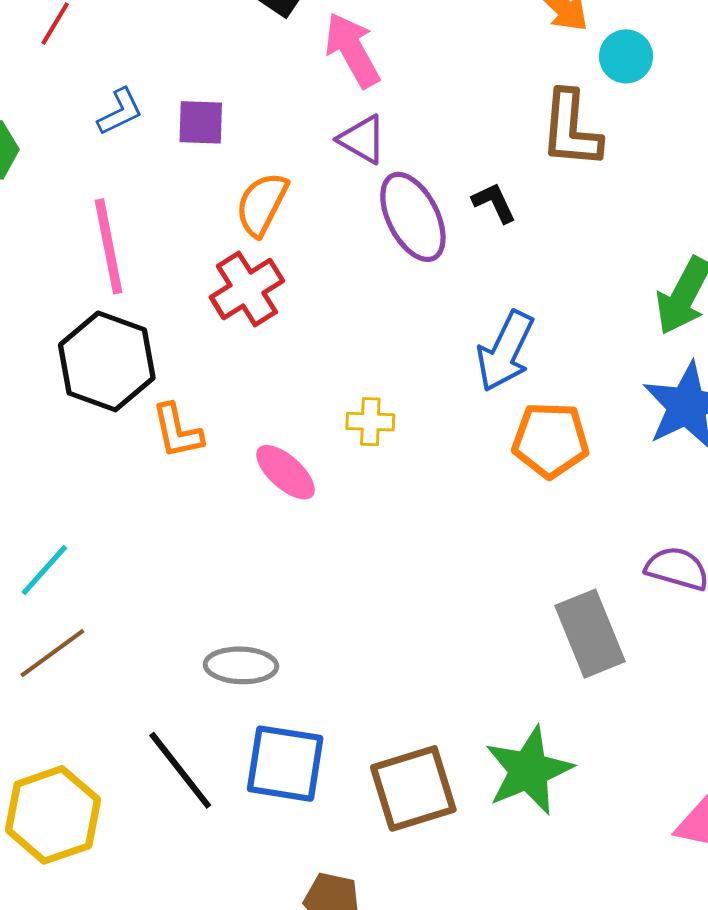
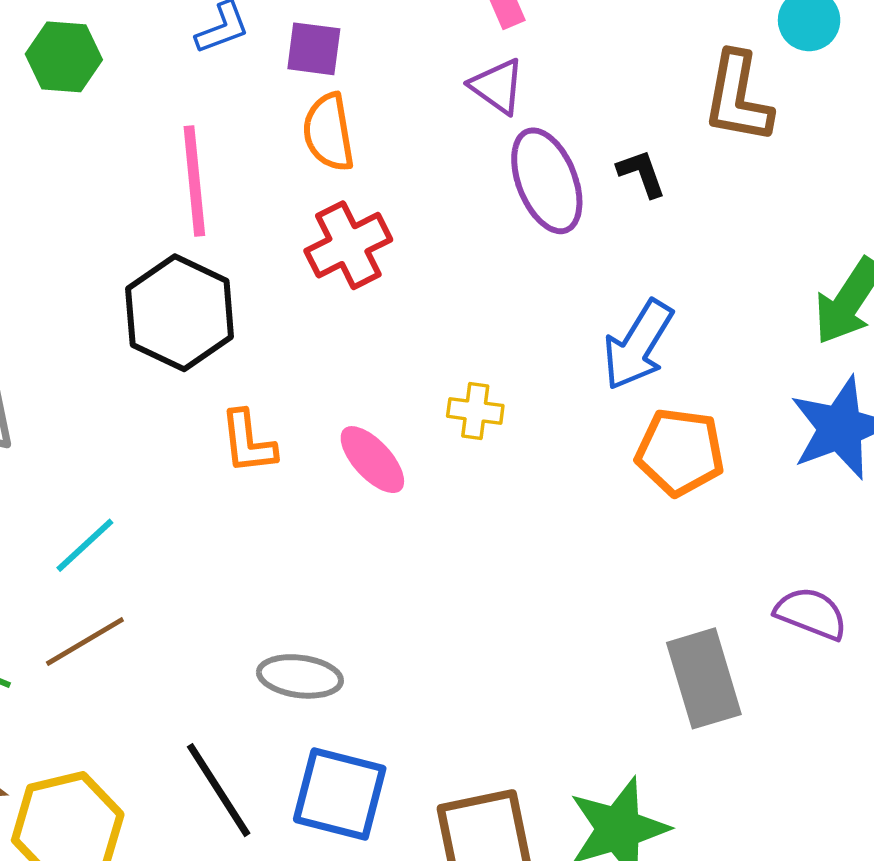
orange semicircle: (262, 204) -> (328, 132), moved, turned -42
orange L-shape: (177, 431) -> (248, 442), moved

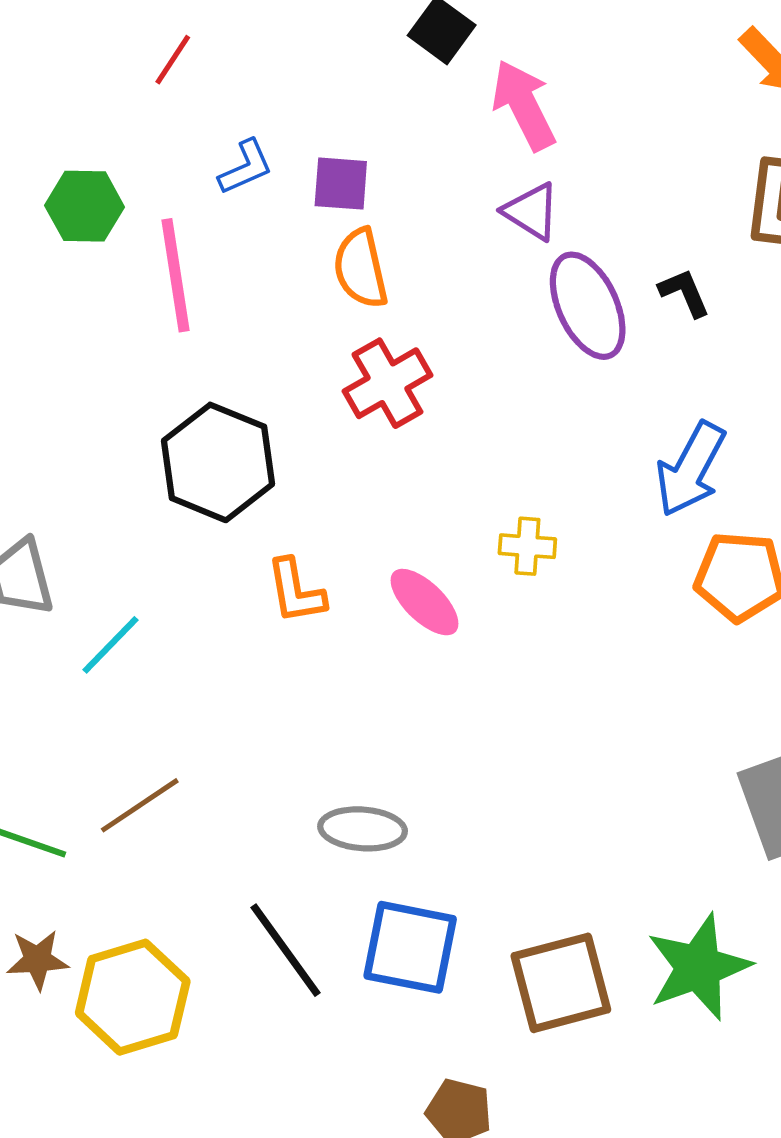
pink line: (194, 181) -> (176, 275), moved
cyan line: (85, 545) -> (111, 645), moved

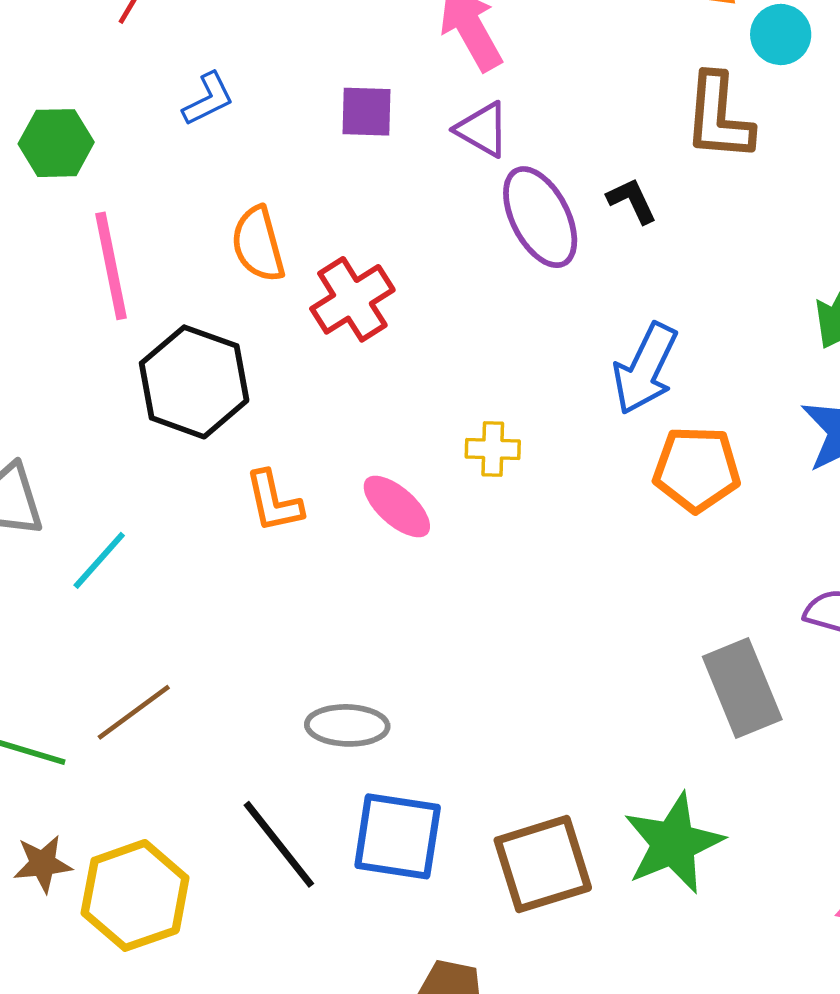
purple square: (341, 184) -> (366, 112), moved
orange semicircle: (361, 268) -> (258, 244), moved
pink line: (176, 275) -> (111, 266), moved

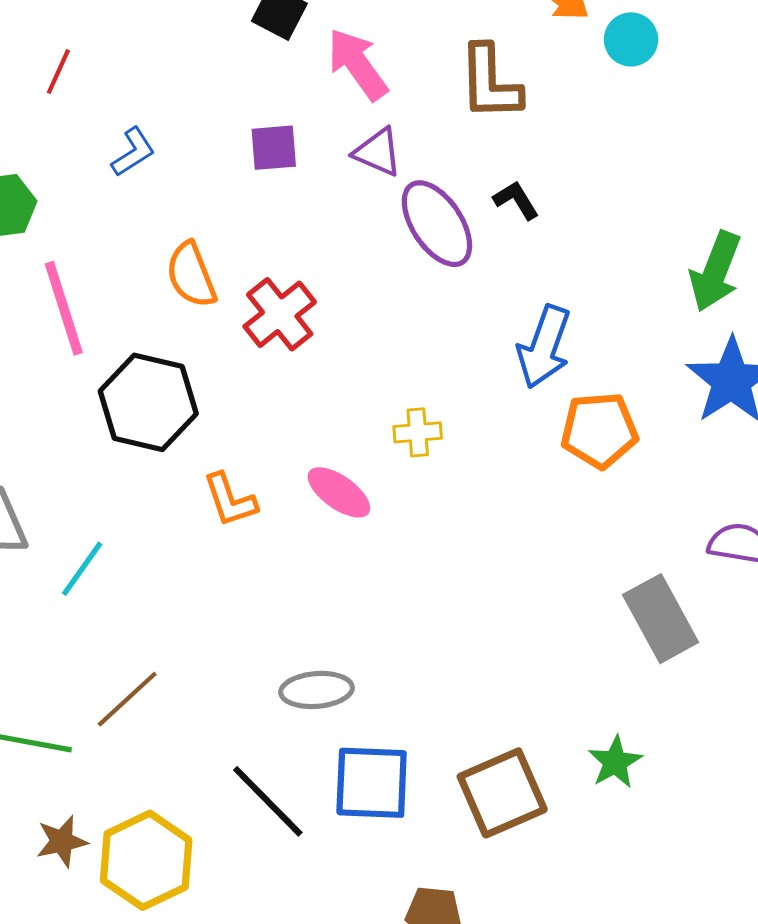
brown L-shape: (719, 117) -> (490, 83), moved
green star: (673, 843) -> (615, 762), size x0.6

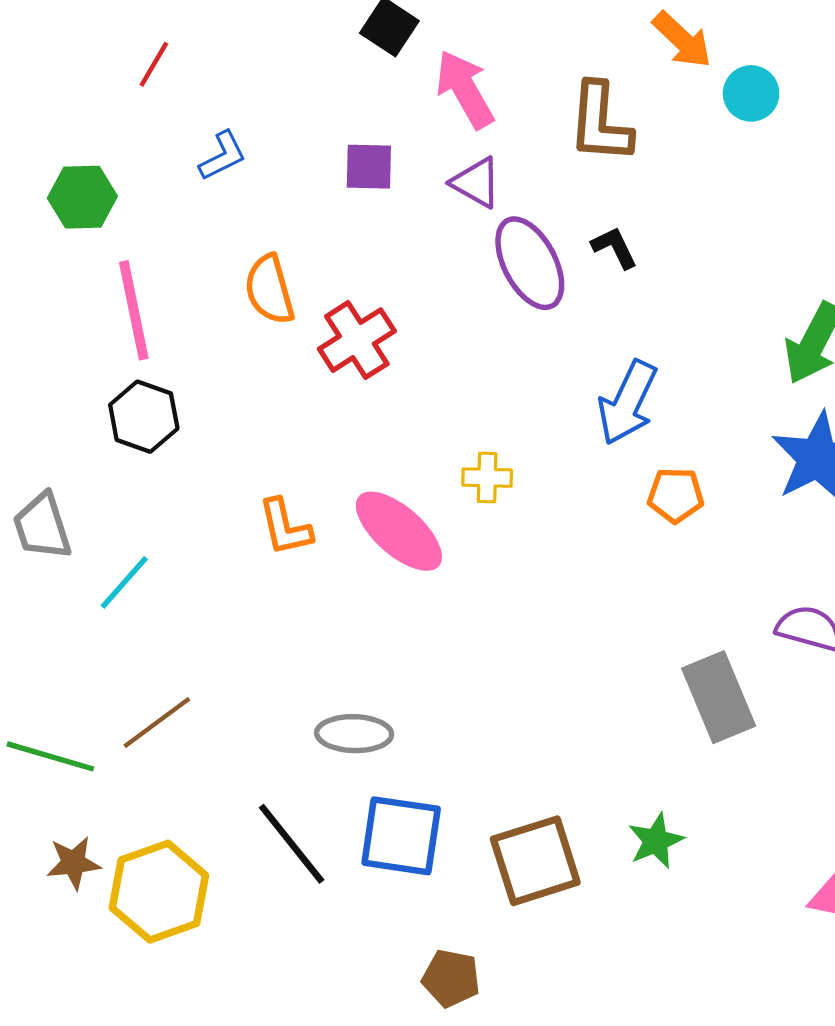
black hexagon: (148, 402) -> (144, 417), moved, size x0.7
orange pentagon: (599, 430) -> (676, 495), size x0.7
pink ellipse: (339, 492) -> (399, 531), size x1.4

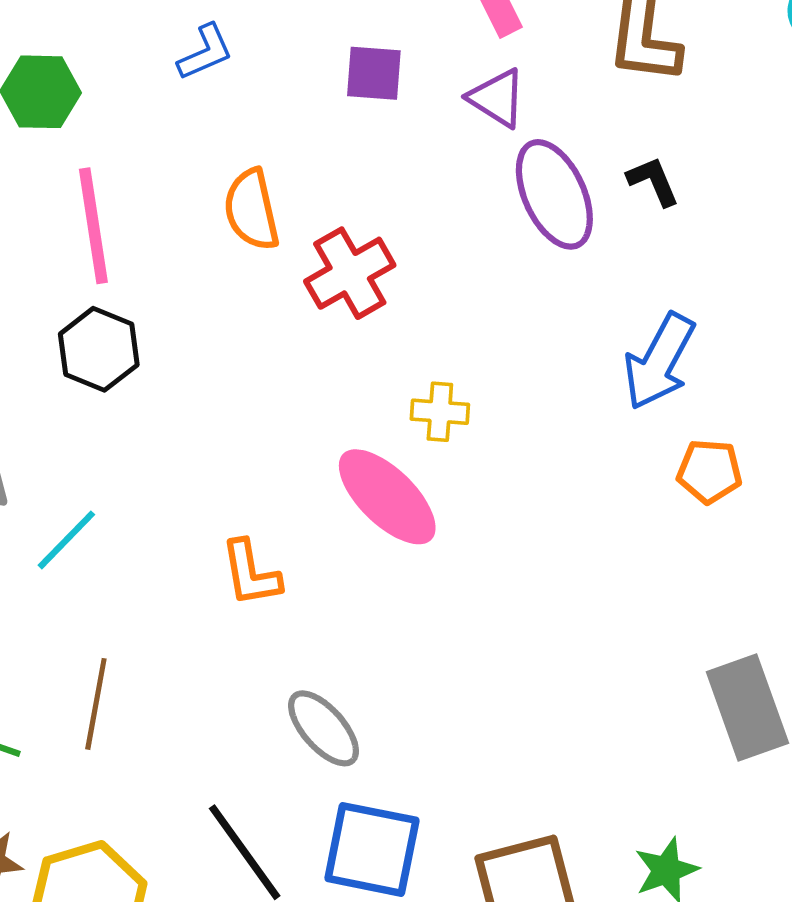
yellow cross: (487, 478) -> (440, 412), moved
orange L-shape: (285, 527) -> (251, 573), moved
brown line: (157, 722) -> (96, 704), turned -46
gray ellipse: (354, 734) -> (324, 728), turned 44

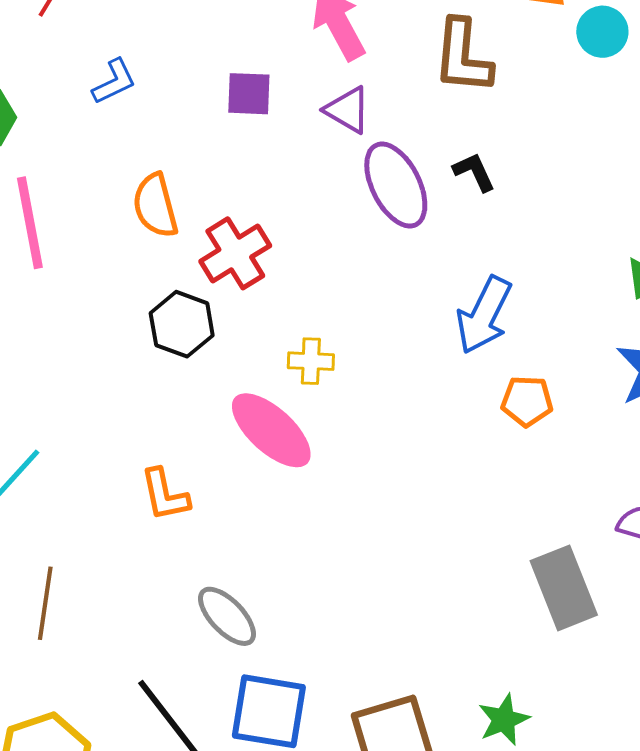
black hexagon: (99, 349) -> (182, 324), moved

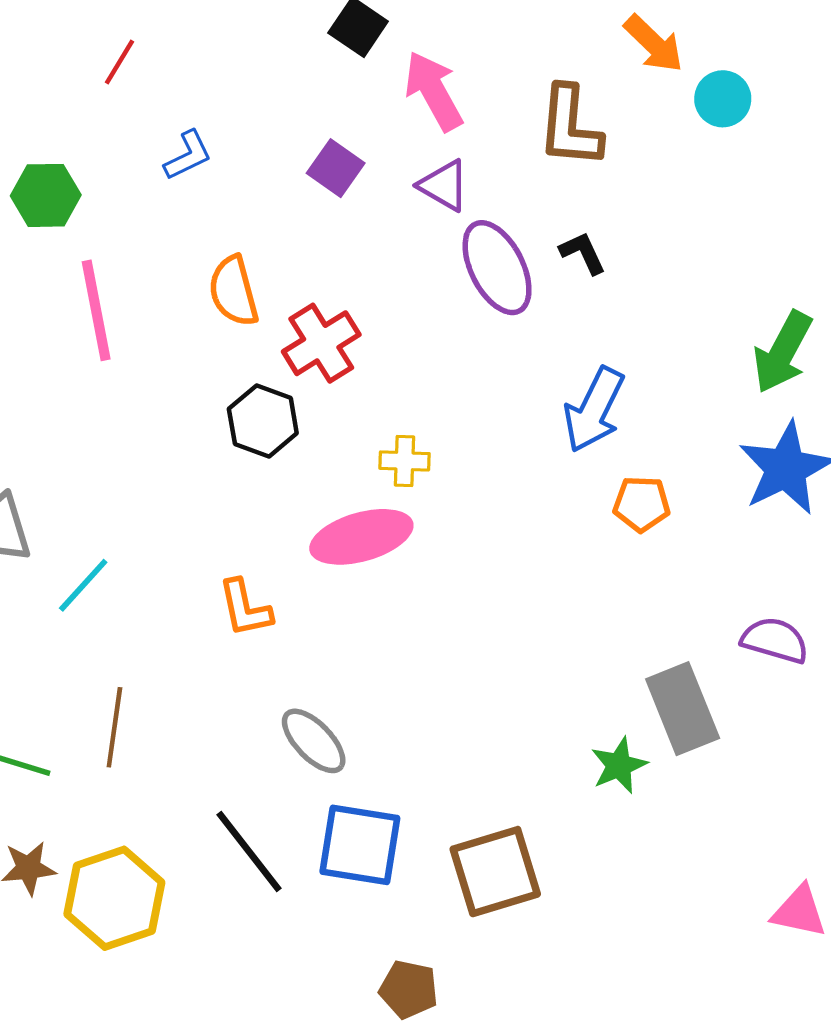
purple square: (249, 94) -> (336, 168), turned 33
pink ellipse: (271, 430) -> (361, 537), turned -58
green star: (504, 720) -> (619, 765), moved

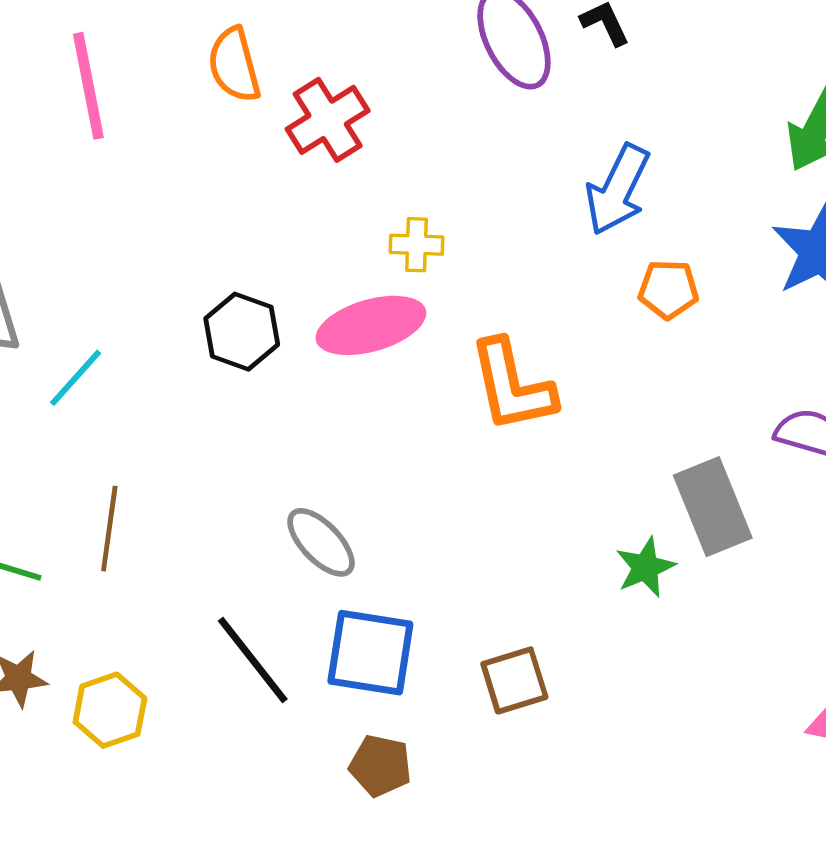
black hexagon: (263, 421) -> (242, 332), moved
orange L-shape: (245, 608) -> (512, 386), moved, size x1.5
brown square: (495, 872) -> (514, 680), size x0.7
yellow hexagon: (114, 898) -> (110, 710), size x0.7
brown pentagon: (409, 989) -> (380, 766), moved

